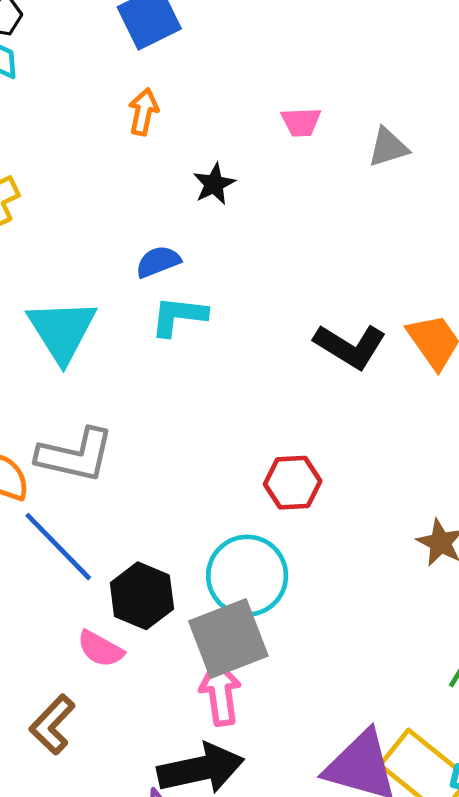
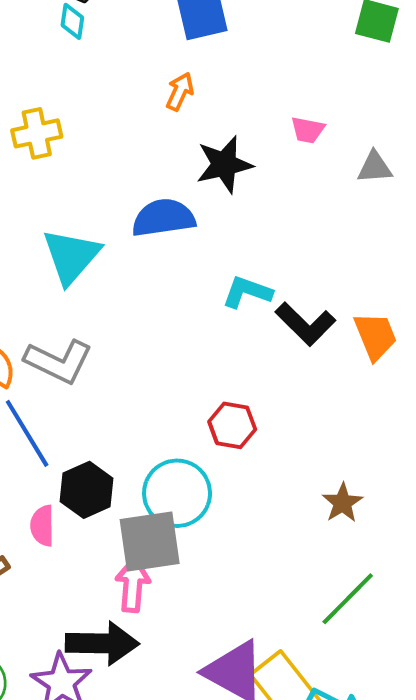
black star: (214, 184) -> (224, 164), size x1.6
blue semicircle: (158, 262) -> (163, 218), size x1.6
cyan L-shape: (179, 316) -> (247, 292), moved
pink semicircle: (100, 649) -> (42, 526), turned 48

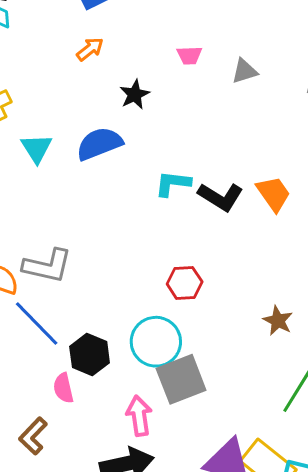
orange arrow: (180, 92) -> (90, 49), turned 40
black star: (224, 164) -> (135, 95), size x0.7
cyan triangle: (71, 256) -> (37, 148), moved, size x0.7
gray square: (150, 542) -> (181, 379), moved

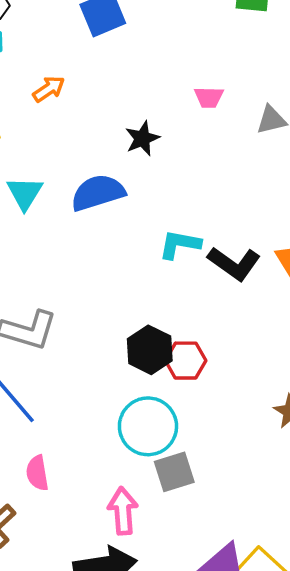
orange arrow: (90, 49) -> (49, 89), moved
black hexagon: (90, 355) -> (150, 350), moved
gray square: (181, 379) -> (174, 472), size x0.7

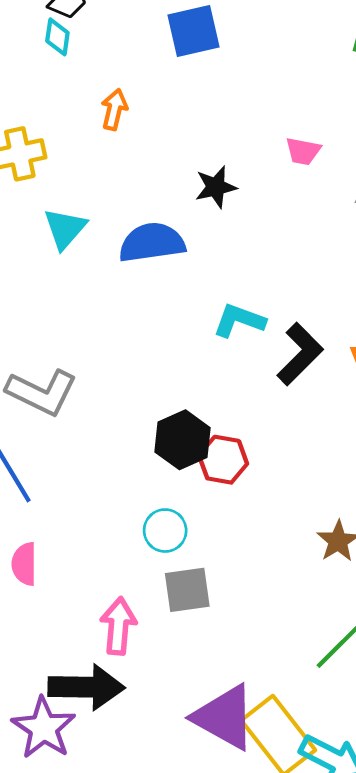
orange arrow: (49, 89) -> (114, 109), turned -52
black L-shape: (234, 263) -> (300, 354), turned -90
cyan circle: (148, 426) -> (165, 531), size x0.6

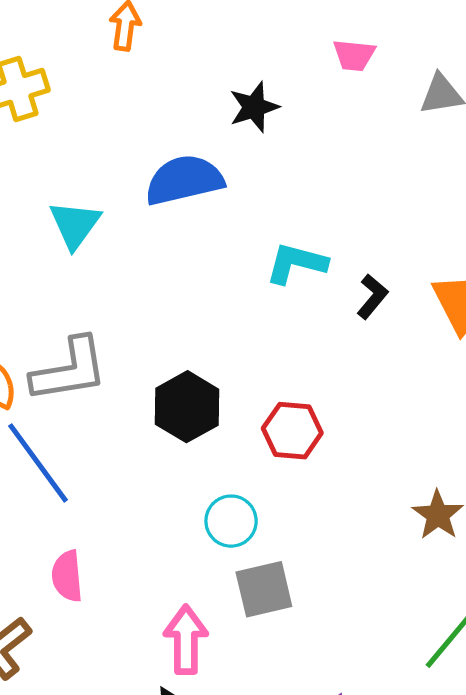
cyan triangle: (65, 229) -> (75, 225), moved
black L-shape: (300, 354) -> (372, 296), size x0.6
gray L-shape: (42, 392) -> (69, 370), turned -30
black hexagon: (183, 440) -> (187, 407), moved

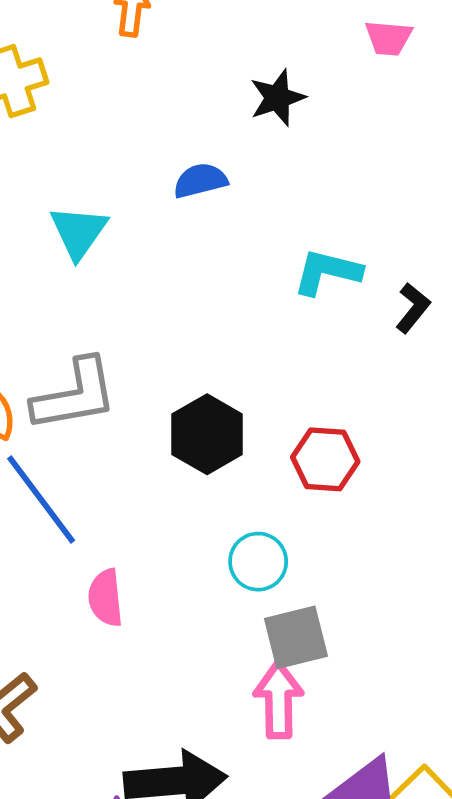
blue semicircle: (184, 180) -> (200, 181), size x0.6
pink semicircle: (67, 576) -> (106, 598), moved
pink arrow: (186, 640) -> (278, 700), moved

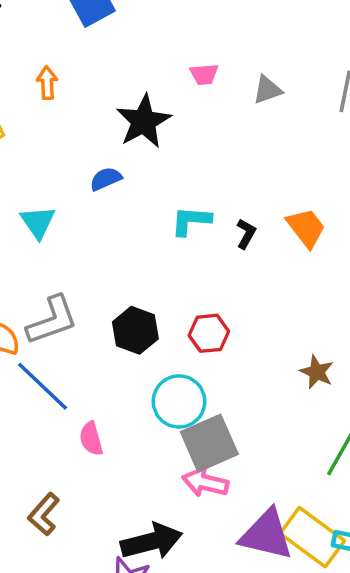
black star: (277, 98) -> (144, 121), size x1.6
cyan circle: (258, 562) -> (179, 401), size x1.5
gray square: (296, 637) -> (209, 443), size x1.4
pink arrow: (278, 700) -> (205, 482), turned -66

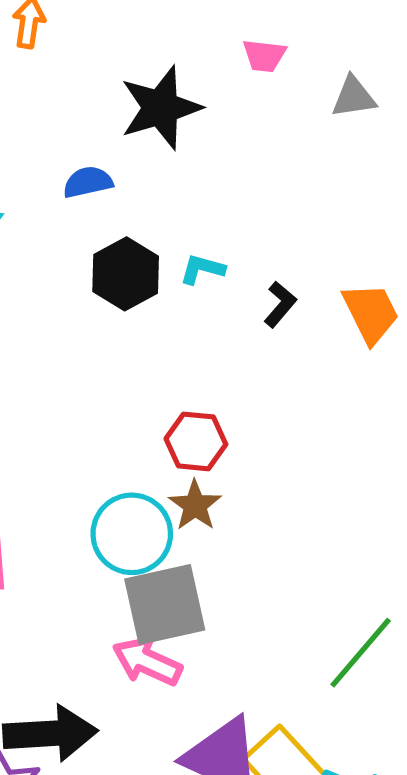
cyan L-shape: (191, 221) -> (202, 269), size x0.7
black hexagon: (135, 330) -> (126, 274), moved
brown star: (317, 372) -> (195, 505), moved

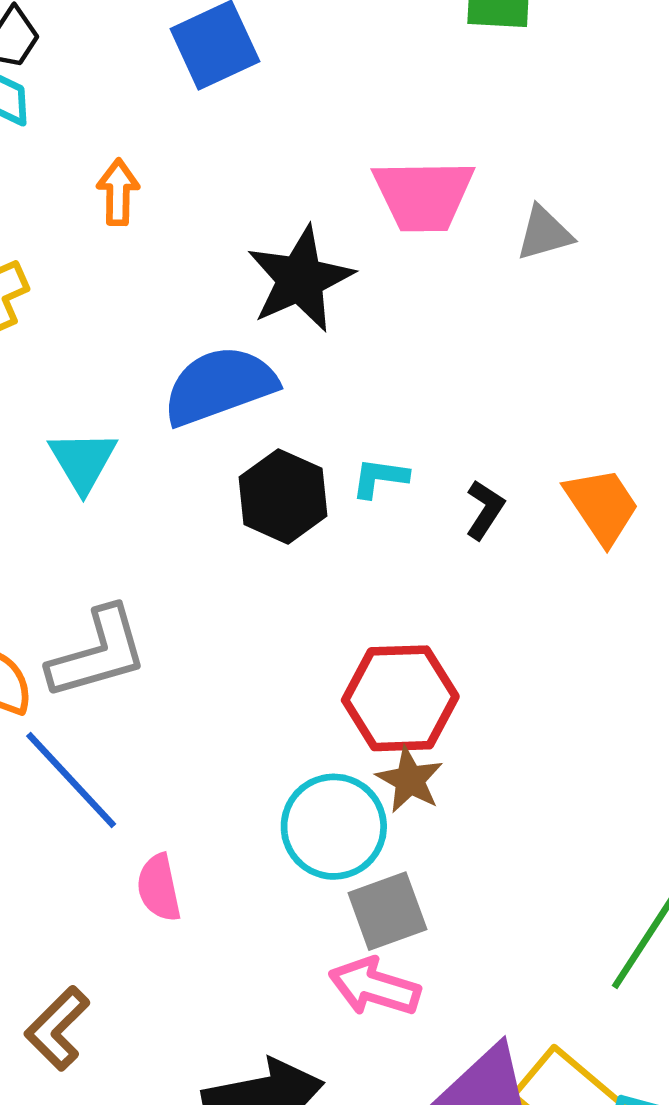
pink trapezoid: (264, 56) -> (423, 195), size x1.8
blue semicircle: (88, 182) -> (220, 386), size x1.8
red hexagon: (196, 441) -> (400, 698), size x1.4
gray square: (165, 604) -> (387, 911), size x0.7

